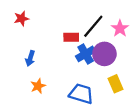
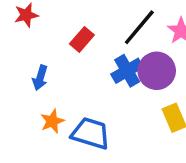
red rectangle: (71, 37) -> (82, 39), moved, turned -48
blue trapezoid: (81, 94) -> (91, 133), moved

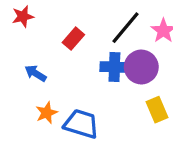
blue cross: (127, 71) -> (114, 67), turned 32
blue arrow: (40, 78) -> (35, 73), turned 105

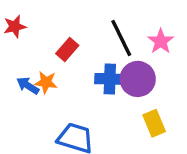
black line: (125, 28) -> (121, 38), turned -66
orange star: (47, 113) -> (46, 82), moved, turned 30

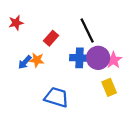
pink star: (161, 41) -> (113, 60), moved
blue arrow: (28, 86) -> (25, 62), turned -80

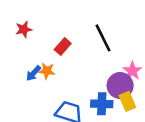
blue cross: (79, 58) -> (102, 104), moved
purple circle: (98, 58) -> (120, 86), moved

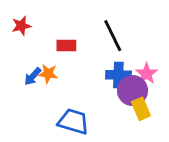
red rectangle: (63, 46) -> (66, 46), turned 49
blue cross: (102, 104) -> (118, 75), moved

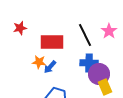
red rectangle: (66, 46) -> (52, 42), size x1.6
pink star: (147, 74) -> (109, 31), moved
blue arrow: (33, 76) -> (50, 67), moved

